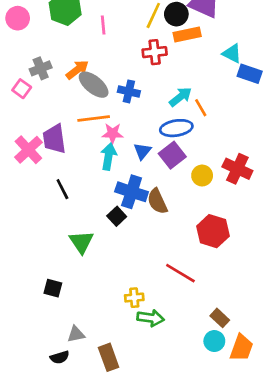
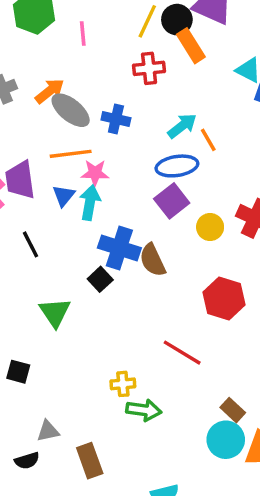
orange rectangle: (187, 34) -> (191, 46), turned 70
blue triangle: (142, 151) -> (64, 196), moved
cyan circle: (214, 341) -> (226, 440), size x1.4

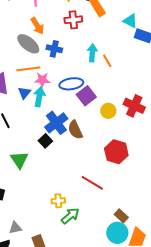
orange arrow: (50, 91) -> (37, 26), moved, turned 96
cyan arrow: (182, 126) -> (92, 53), turned -48
blue ellipse: (177, 166) -> (71, 84), moved
blue cross: (119, 248) -> (56, 123), turned 35
green arrow: (144, 410) -> (70, 216), turned -48

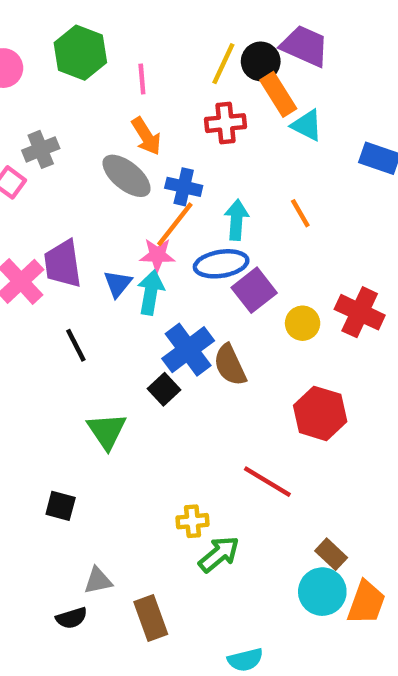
cyan triangle: (130, 21) -> (307, 125), moved
cyan arrow: (92, 53) -> (237, 220), moved
orange line: (28, 69) -> (175, 224), moved, turned -45

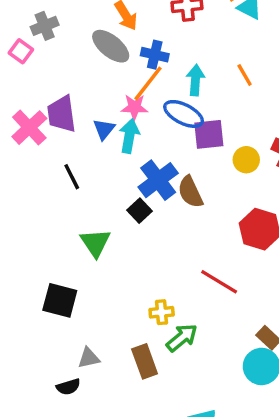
blue ellipse: (221, 264) -> (184, 114), turned 36
purple square: (254, 290) -> (209, 134), turned 32
black square: (61, 506) -> (60, 300), size x1.5
brown rectangle: (151, 618) -> (145, 361), moved

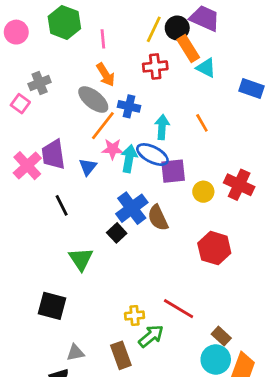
orange line: (148, 83) -> (103, 126), moved
cyan arrow: (129, 136) -> (129, 159), moved
red line: (219, 282) -> (179, 309), moved

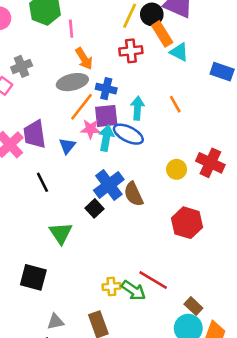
pink line: (103, 39) -> (71, 29), moved
gray ellipse: (93, 99) -> (72, 82), turned -52
purple square: (173, 171) -> (106, 116), moved
green arrow: (151, 336) -> (134, 290), moved, turned 75

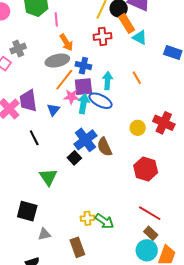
red line: (153, 280) -> (150, 213), moved
gray triangle: (55, 322) -> (44, 234), moved

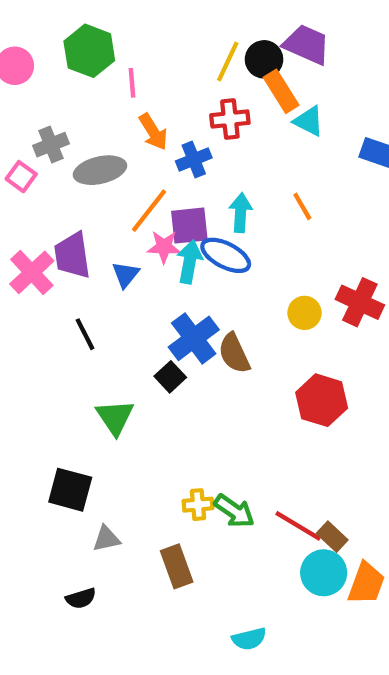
gray ellipse: (57, 61) -> (100, 170), moved
blue cross: (83, 66) -> (194, 159), moved, turned -35
red line: (150, 213) -> (298, 526), moved

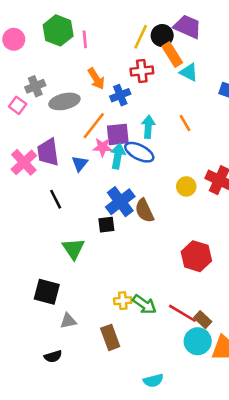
pink line: (132, 83) -> (85, 39), moved
black square: (170, 377) -> (106, 225), turned 36
red hexagon: (322, 400) -> (196, 256), moved

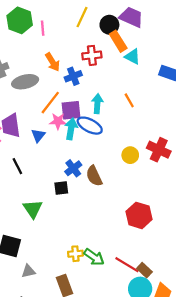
yellow line: (141, 37) -> (82, 17), moved
blue cross: (120, 202) -> (73, 168), size x0.7

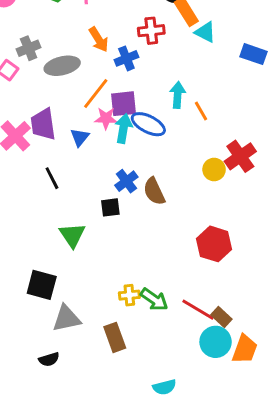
orange line: (129, 100) -> (201, 111), moved
cyan arrow: (97, 104) -> (178, 95), moved
red cross: (159, 150) -> (240, 156), turned 30
yellow circle: (130, 155) -> (214, 169), moved
gray triangle: (28, 271) -> (67, 318), size x1.5

